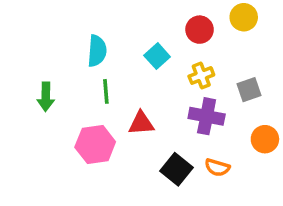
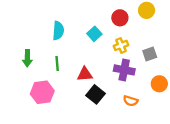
green line: (106, 91) -> (57, 64), moved
pink hexagon: (95, 144) -> (42, 92), moved
black square: (177, 169) -> (95, 94), moved

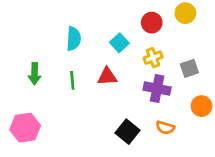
red triangle: (85, 74) -> (107, 76), moved
pink hexagon: (42, 92) -> (25, 128), moved
black square: (95, 94) -> (127, 132), moved

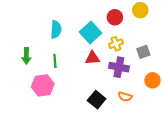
cyan square: (119, 43) -> (90, 33), size x1.5
red triangle: (107, 76) -> (93, 58), moved
pink hexagon: (25, 128) -> (43, 85), moved

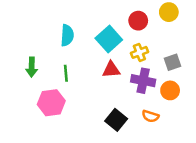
orange circle: (153, 80) -> (170, 90), moved

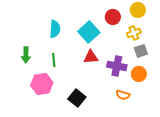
yellow cross: (139, 52) -> (134, 33), moved
black square: (116, 120) -> (77, 98), moved

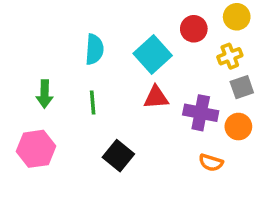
pink hexagon: (42, 84) -> (36, 149), moved
black square: (77, 98) -> (118, 156), moved

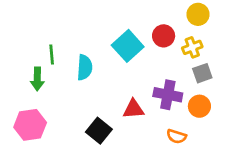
red circle: (194, 29) -> (164, 36), moved
cyan semicircle: (94, 49) -> (85, 67), moved
red triangle: (156, 97) -> (133, 109), moved
green line: (93, 103) -> (52, 55), moved

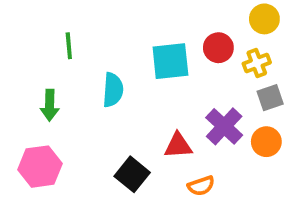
cyan square: (128, 46) -> (170, 61), turned 36
green line: (52, 55) -> (69, 46), moved
purple cross: (168, 95) -> (224, 126), turned 32
orange semicircle: (176, 136) -> (201, 186), moved, turned -36

